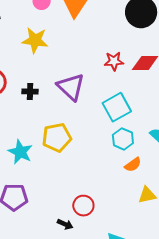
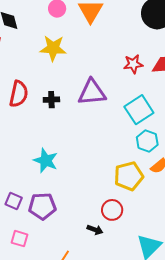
purple triangle: (71, 87) -> (92, 92), turned -44
yellow pentagon: (57, 137) -> (129, 176), moved

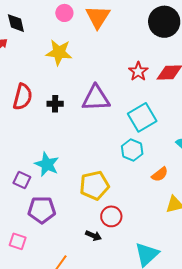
red star: (133, 64) -> (138, 71), turned -30
cyan hexagon: (147, 141) -> (132, 150), moved
yellow pentagon: (129, 176) -> (94, 185), moved
purple square: (14, 201) -> (22, 180), moved

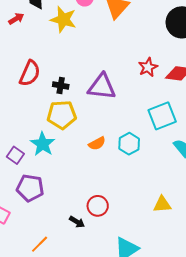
yellow star: (59, 52) -> (63, 19), moved
cyan square: (142, 117) -> (162, 116), moved
orange semicircle: (160, 174) -> (97, 143), moved
yellow pentagon: (94, 185) -> (62, 115), moved

